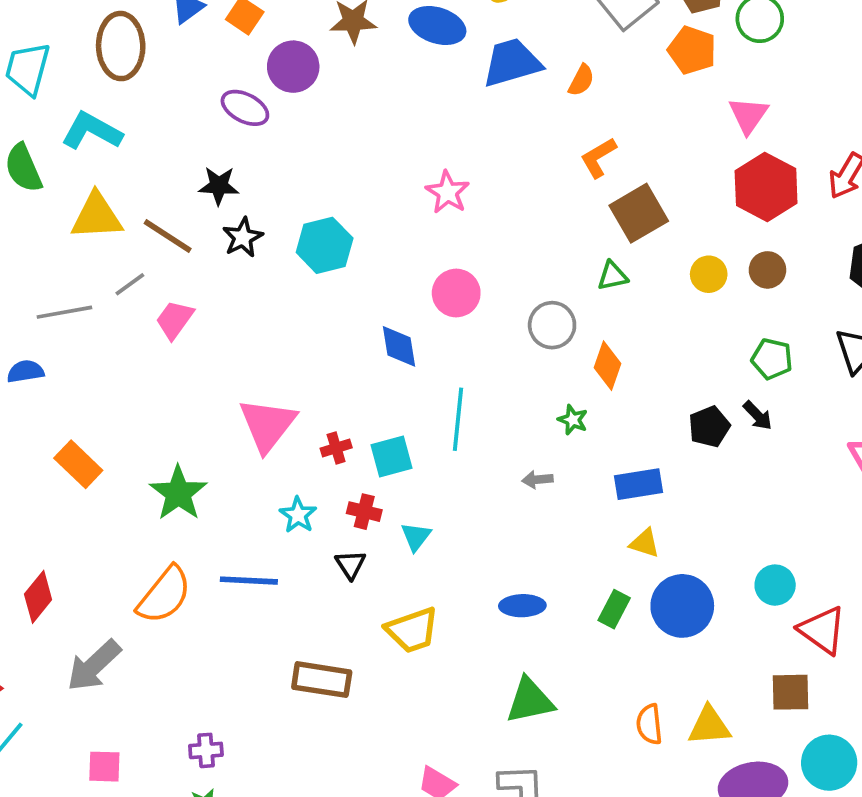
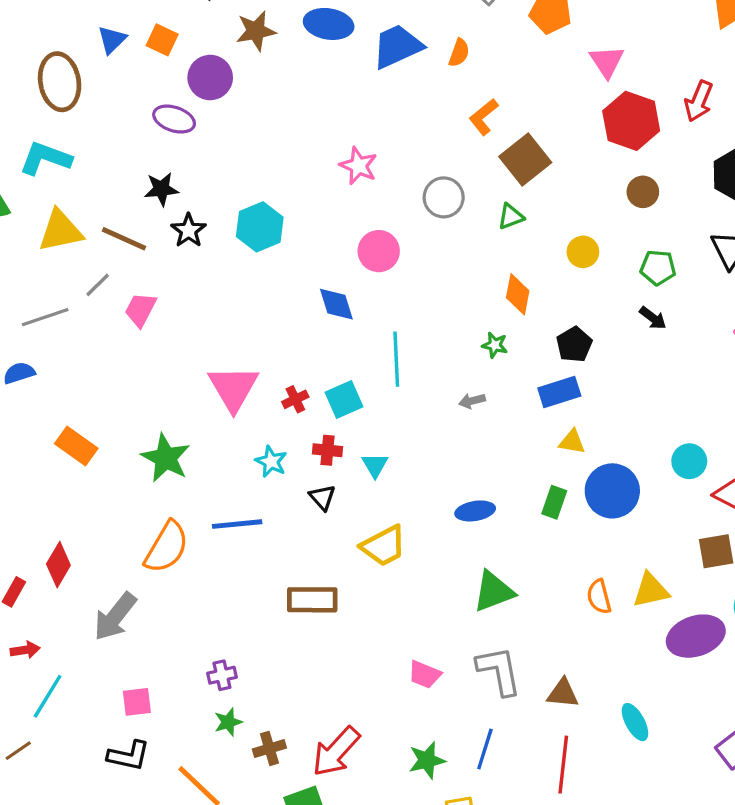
yellow circle: (709, 274) -> (583, 252), moved
gray circle: (552, 325) -> (444, 197), moved
black pentagon: (709, 427) -> (574, 344), moved

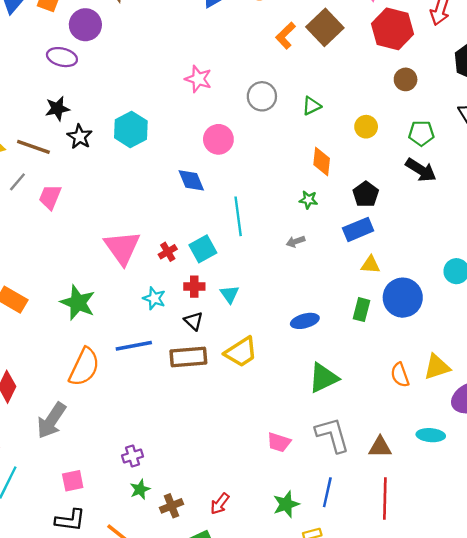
brown square: (525, 159) -> (325, 27), moved
black arrow: (653, 318) -> (421, 170), size x1.5
brown rectangle: (312, 600) -> (188, 357), moved
cyan ellipse: (635, 722) -> (431, 435), moved, turned -52
red arrow: (336, 751) -> (220, 504), size x0.6

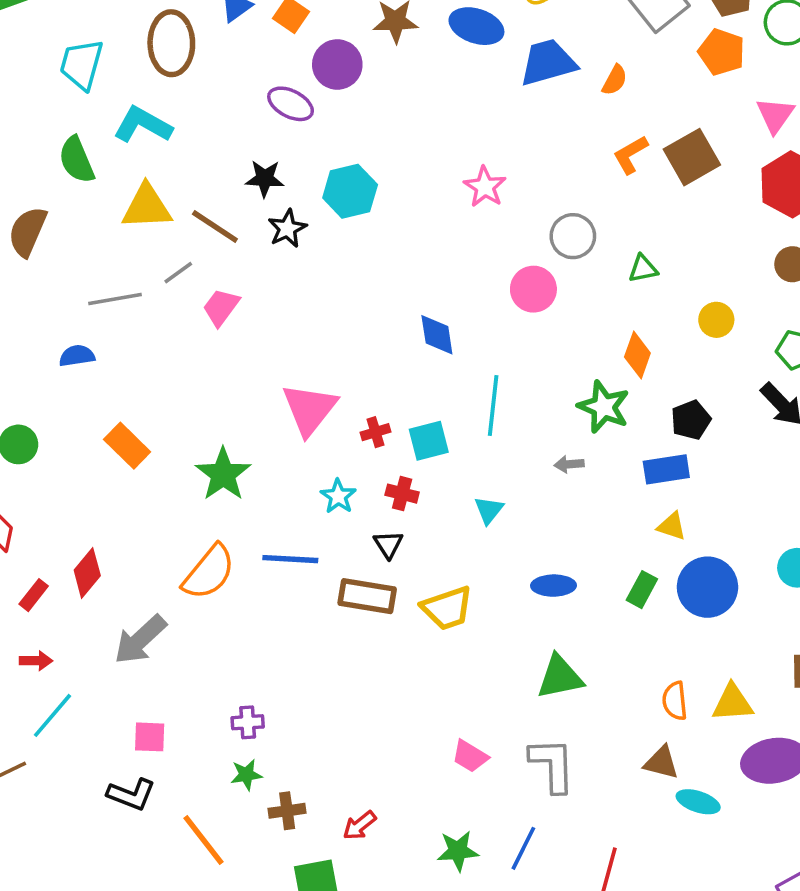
cyan hexagon: (131, 129) -> (350, 191), moved
pink circle: (218, 139) -> (533, 289), moved
green star: (308, 200) -> (604, 407), size x1.8
cyan triangle: (230, 294) -> (489, 510), moved
brown triangle: (380, 447) -> (661, 763), moved

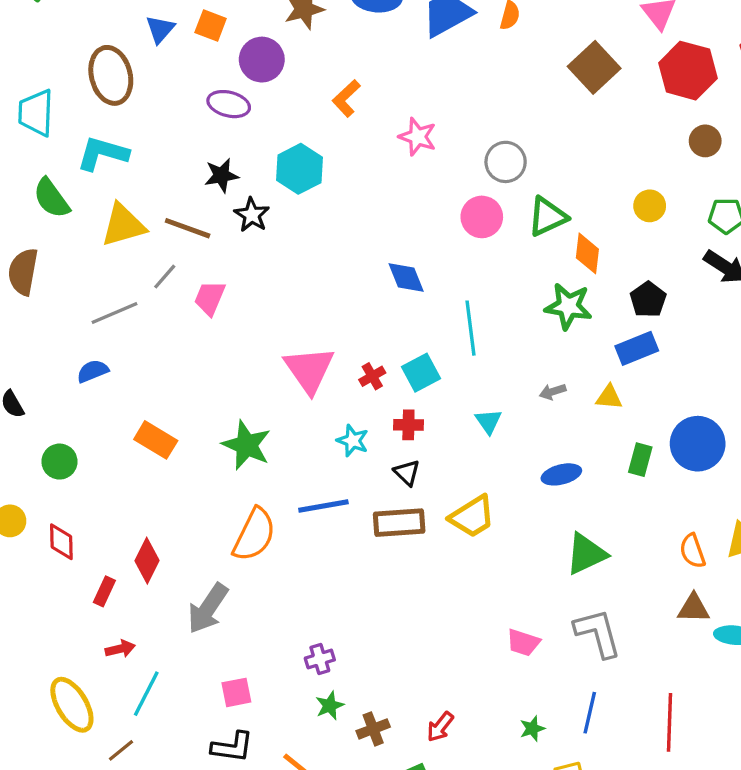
orange L-shape: (630, 155) -> (346, 98), moved
green triangle: (643, 269) -> (547, 217), moved, size x1.5
gray arrow: (569, 464) -> (553, 392), moved
yellow triangle: (672, 526) -> (609, 397), moved
green star: (458, 851) -> (532, 729), size x0.7

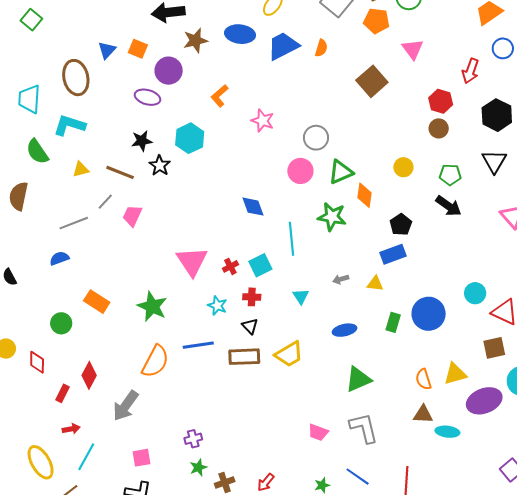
red hexagon: (688, 71) -> (441, 101), moved, size x0.7
yellow triangle: (123, 225) -> (81, 169), size x0.6
green star: (568, 306) -> (332, 217), moved
green circle: (59, 462) -> (61, 323), moved
blue line: (590, 713) -> (358, 477), turned -70

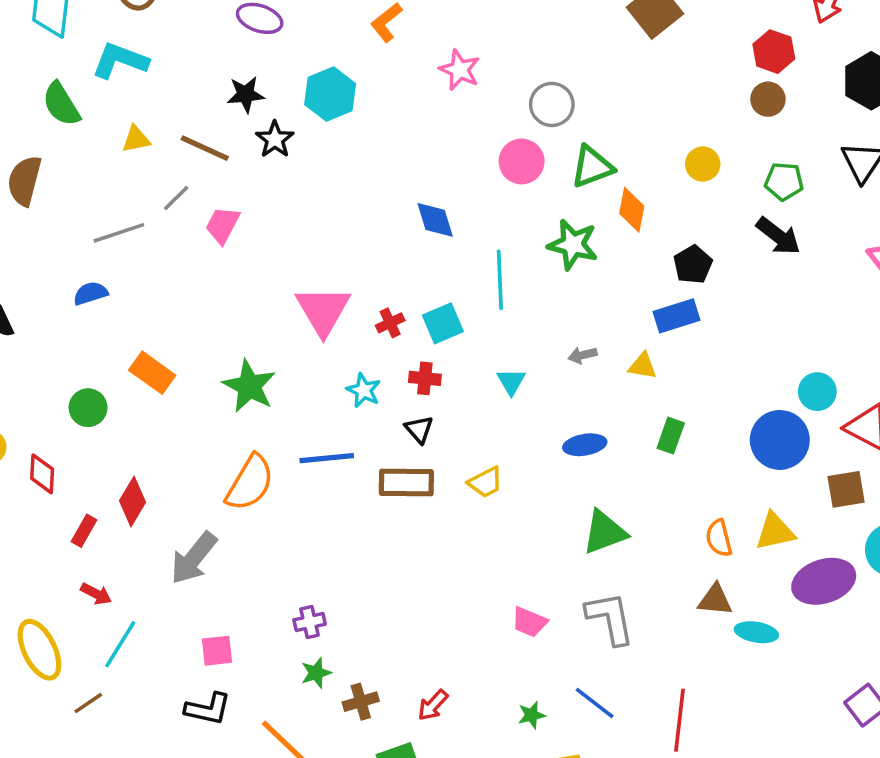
blue circle: (429, 314) -> (780, 440), moved
yellow trapezoid: (289, 354) -> (485, 482), size x0.7
red arrow: (71, 429) -> (96, 594), turned 36

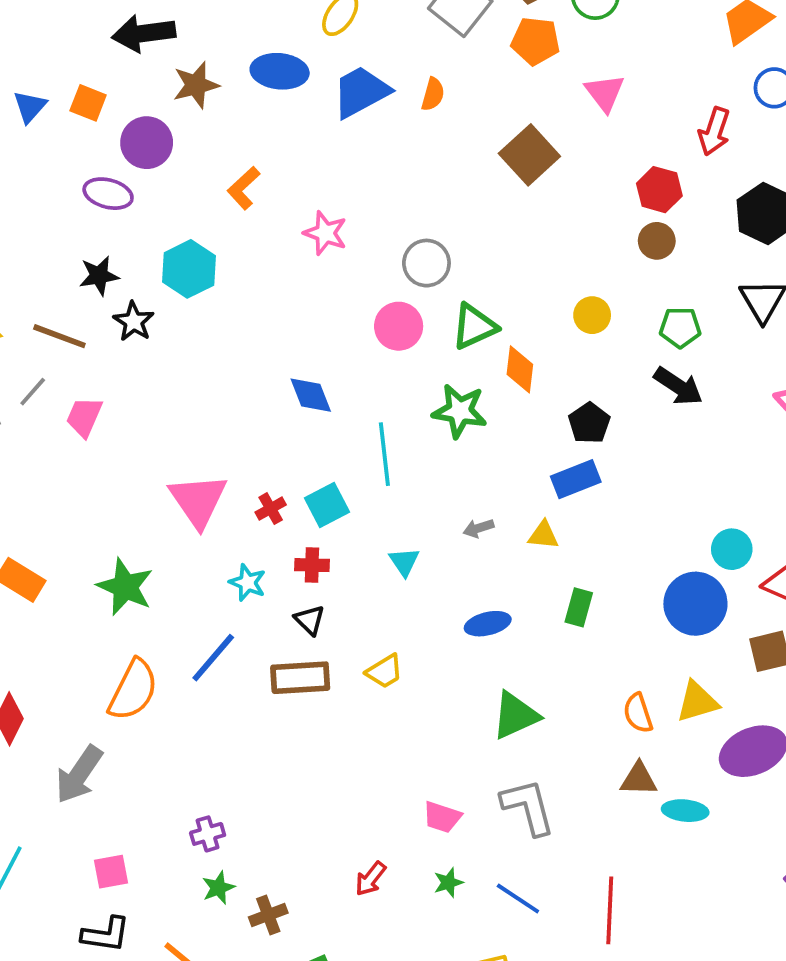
blue line: (327, 458) -> (213, 658), turned -40
red arrow: (433, 705) -> (371, 879), moved
green star: (532, 715) -> (448, 883), moved

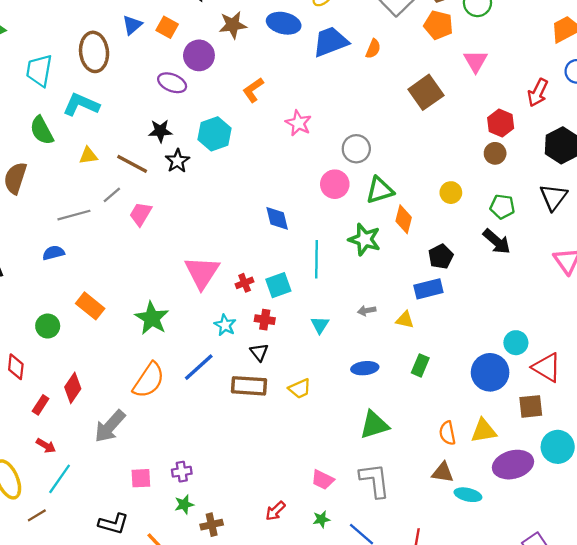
pink square: (111, 872) -> (141, 478), moved

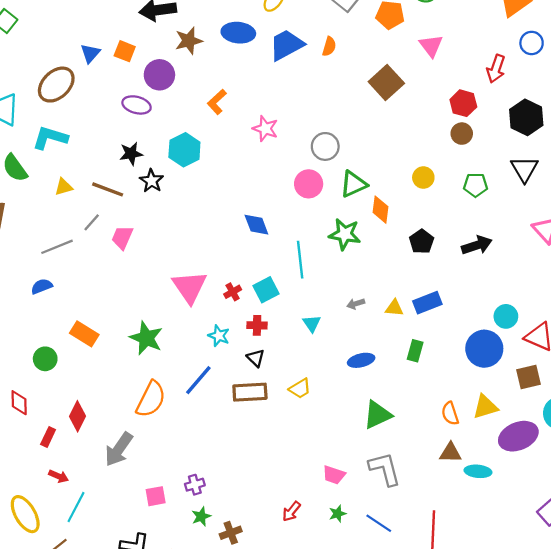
brown ellipse: (94, 52) -> (56, 85), turned 60
black arrow: (497, 242) -> (477, 245), moved, turned -52
blue rectangle: (428, 289) -> (427, 303), moved

